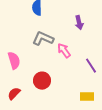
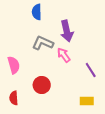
purple arrow: (79, 23) -> (67, 31), moved, size x1.5
red semicircle: (14, 94) -> (14, 98), turned -48

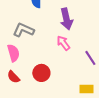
gray L-shape: (43, 43) -> (23, 30), moved
red semicircle: (14, 98) -> (13, 77), moved, turned -40

